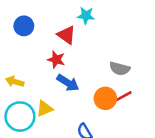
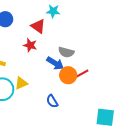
gray semicircle: (120, 69) -> (66, 52), moved
blue arrow: (68, 83) -> (55, 63), moved

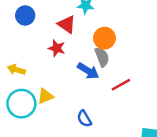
gray semicircle: (66, 52) -> (102, 57), turned -126
orange circle: (68, 75) -> (104, 38), moved

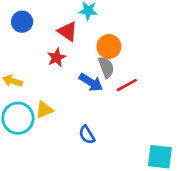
red star: (57, 48) -> (57, 58), turned 30
red line: (121, 85) -> (127, 85), moved

